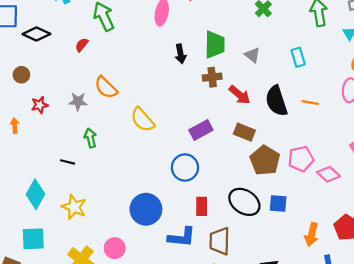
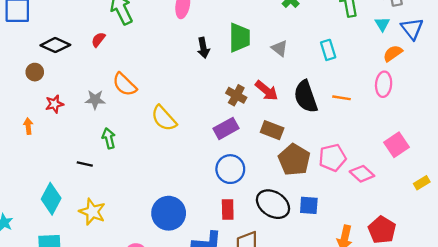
black diamond: (36, 34) -> (55, 45), moved
brown cross: (212, 77) -> (236, 95), moved, turned 36
blue circle: (185, 167) -> (230, 169), moved

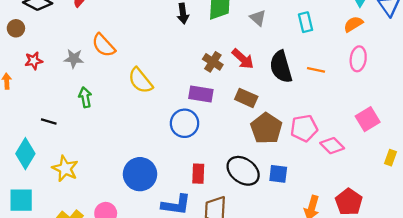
orange semicircle: (393, 53) -> (353, 24), moved
purple rectangle: (226, 128) -> (201, 94), turned 35
black line: (85, 164) -> (49, 121), moved
blue circle: (230, 169) -> (185, 123), moved
yellow rectangle: (422, 183) -> (390, 158), turned -42

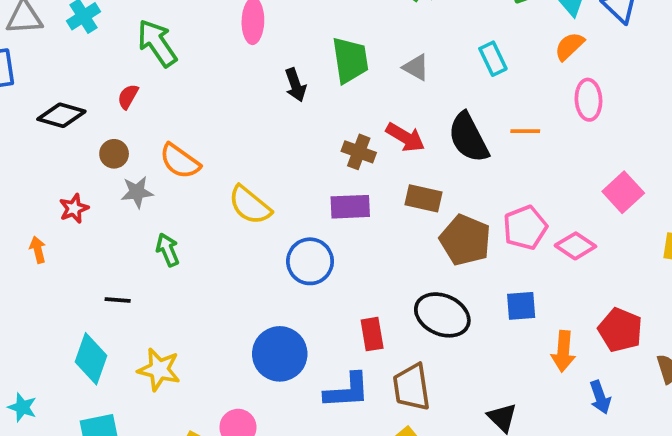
brown circle: (16, 28) -> (114, 154), moved
blue circle: (185, 123) -> (310, 261), moved
blue square: (278, 174) -> (521, 306), moved

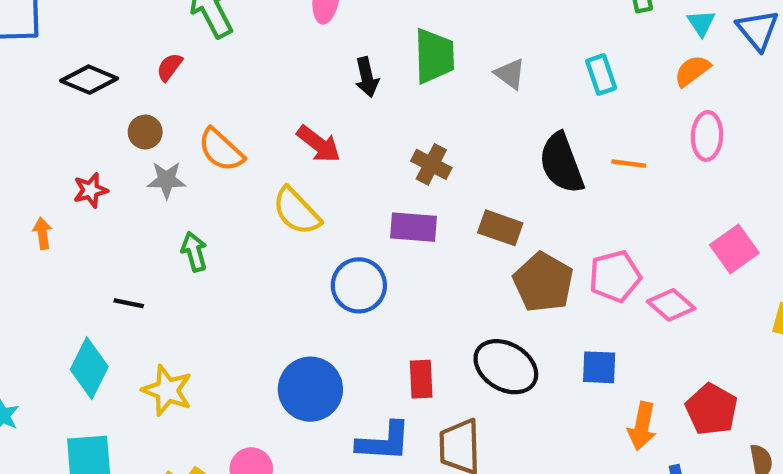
red arrow: (405, 137) -> (319, 144), moved

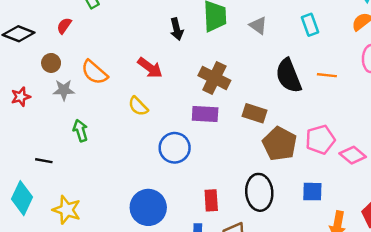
brown cross: (431, 164) -> (214, 78), size x1.4
yellow semicircle: (296, 211) -> (138, 106), size x0.7
black ellipse: (506, 367) -> (259, 192), turned 56

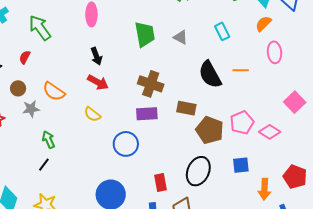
black arrow: (177, 29) -> (96, 56), moved
black line: (44, 161) -> (44, 165), moved, turned -56
black ellipse: (259, 192) -> (198, 171), turned 36

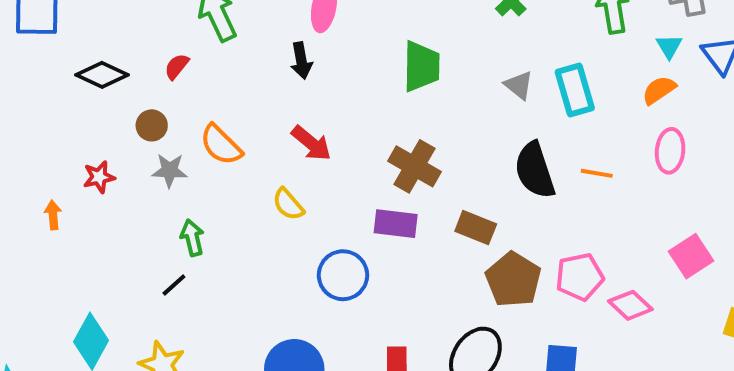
cyan rectangle: (222, 31) -> (575, 90), size x1.4
gray triangle: (181, 37) -> (519, 85), moved
black arrow: (96, 56) -> (301, 61), moved

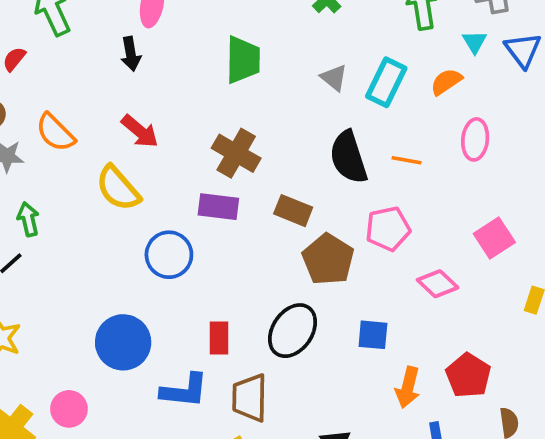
cyan rectangle: (575, 90) -> (386, 82), turned 42
orange semicircle: (659, 90) -> (446, 82), moved
yellow semicircle: (288, 204) -> (118, 188), size x1.5
pink pentagon: (580, 277) -> (388, 229), moved

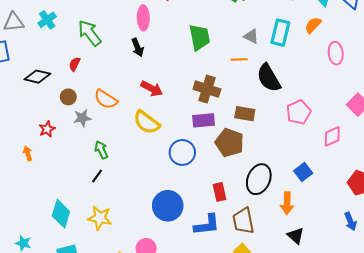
orange line: (406, 160) -> (239, 59), moved
brown pentagon: (328, 259) -> (229, 143), moved
pink diamond: (438, 284) -> (332, 136), turned -55
blue square: (373, 335) -> (303, 172), turned -30
orange arrow: (408, 387) -> (287, 203), moved

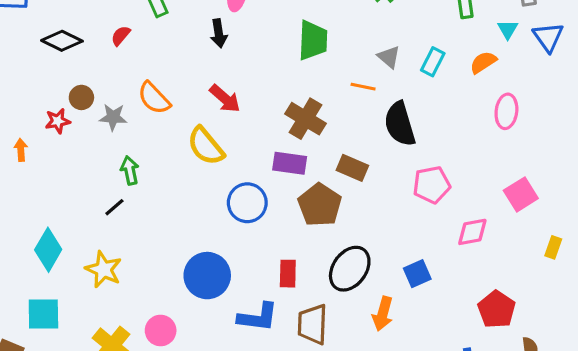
cyan rectangle: (280, 33) -> (433, 62), size x0.7
brown circle: (68, 97) -> (81, 97), moved

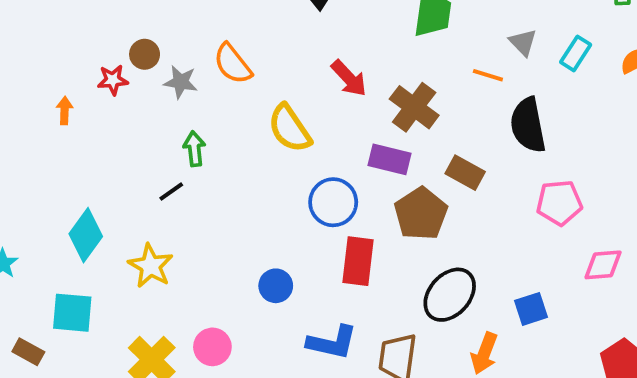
red arrow: (225, 99) -> (349, 78), moved
red rectangle: (288, 274) -> (358, 261), moved, size x1.4
blue circle: (207, 276) -> (276, 286), size x0.6

